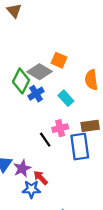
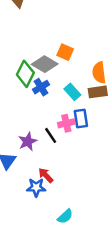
brown rectangle: (90, 126) -> (98, 92), moved
blue rectangle: (80, 147) -> (81, 119), moved, size x0.7
purple star: (22, 168) -> (28, 141), moved

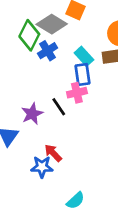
blue rectangle: (81, 119) -> (82, 74), moved

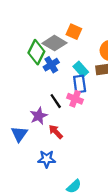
pink cross: (77, 93) -> (75, 99), turned 35
black line: (59, 107) -> (56, 101), moved
red arrow: (53, 153) -> (56, 132), moved

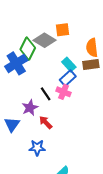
orange square: (74, 32) -> (62, 30), turned -32
blue cross: (51, 65) -> (16, 63), moved, size x1.5
blue rectangle: (80, 84) -> (68, 78), turned 56

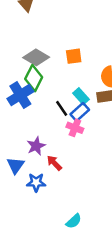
gray diamond: (45, 40) -> (36, 57), moved
black line: (46, 94) -> (62, 108), moved
blue star: (37, 148) -> (36, 182), moved

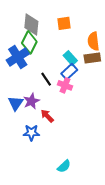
gray diamond: (36, 57) -> (31, 24), turned 65
black line: (62, 108) -> (46, 79), moved
blue triangle: (15, 165) -> (16, 103), moved

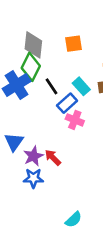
blue rectangle: (69, 72) -> (67, 103), moved
black line: (46, 79) -> (52, 86), moved
purple star: (31, 101) -> (33, 156), moved

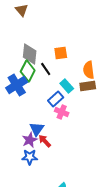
black line: (52, 86) -> (46, 69), moved
blue triangle: (14, 142) -> (37, 129), moved

